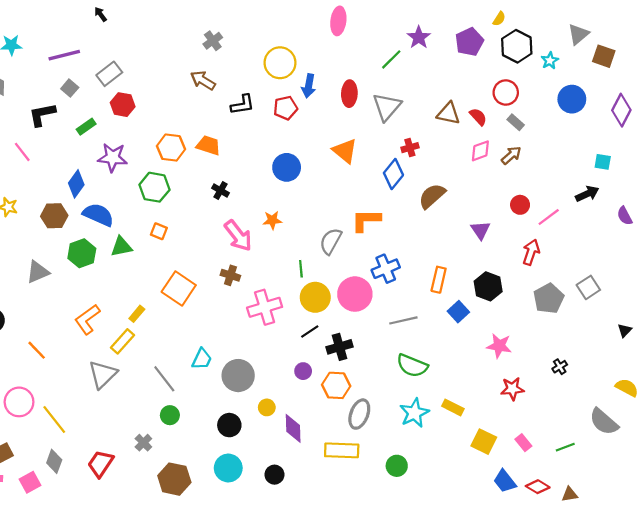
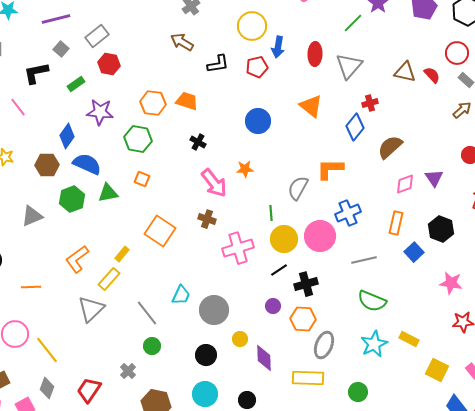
pink diamond: (480, 151) -> (405, 184), moved
orange line: (37, 350) -> (31, 287), turned -48

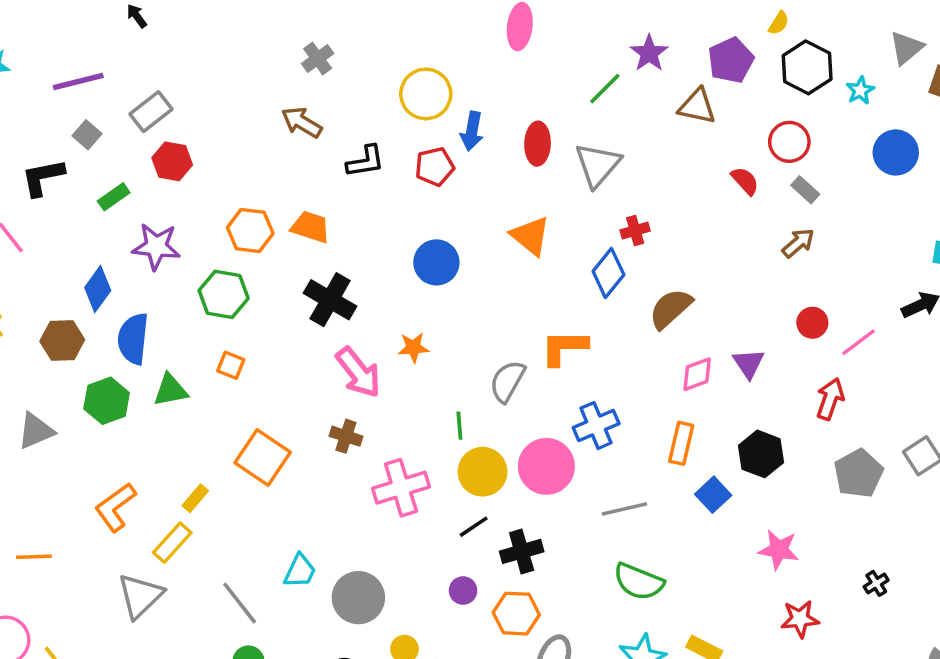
brown triangle: (405, 72) -> (697, 106), moved
black cross: (198, 142) -> (330, 300), size x1.8
blue semicircle: (87, 164) -> (133, 339), turned -108

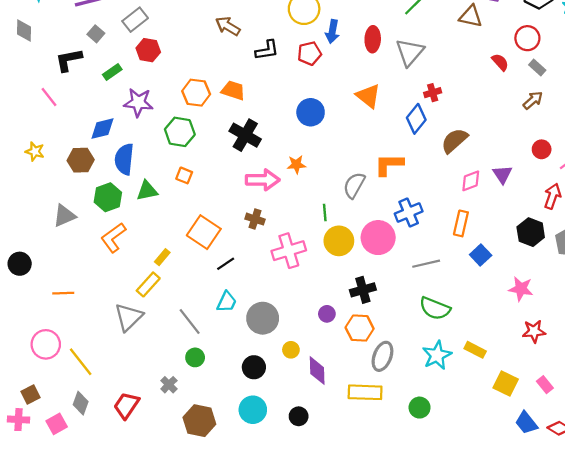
blue diamond: (98, 289) -> (102, 129), turned 40
pink arrow: (358, 372) -> (263, 180), turned -52
black hexagon: (761, 454) -> (531, 232), moved
orange L-shape: (115, 507) -> (113, 238), moved
black line: (474, 527) -> (226, 264), moved

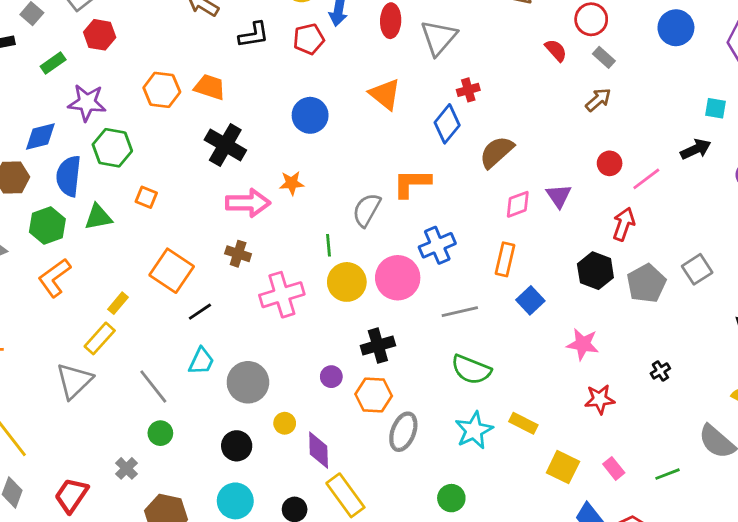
green hexagon: (180, 132) -> (112, 148), moved
yellow rectangle: (365, 392) -> (345, 495), moved, turned 52

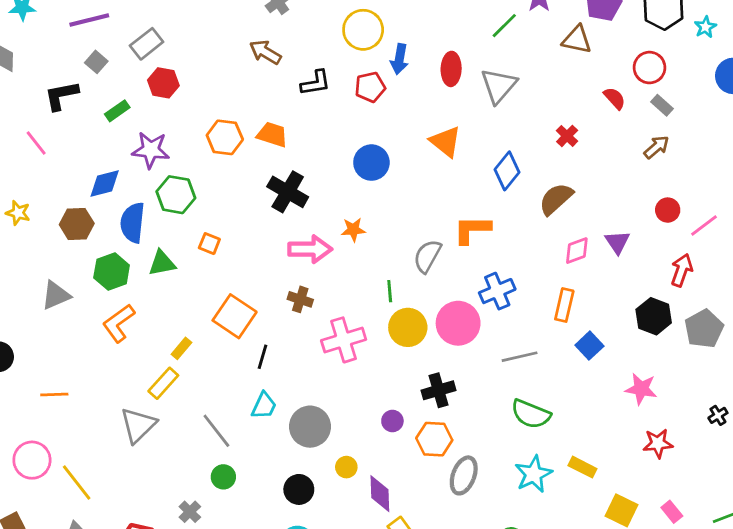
red cross: (468, 90) -> (567, 136), moved, turned -30
black line: (200, 312) -> (262, 357), turned -40

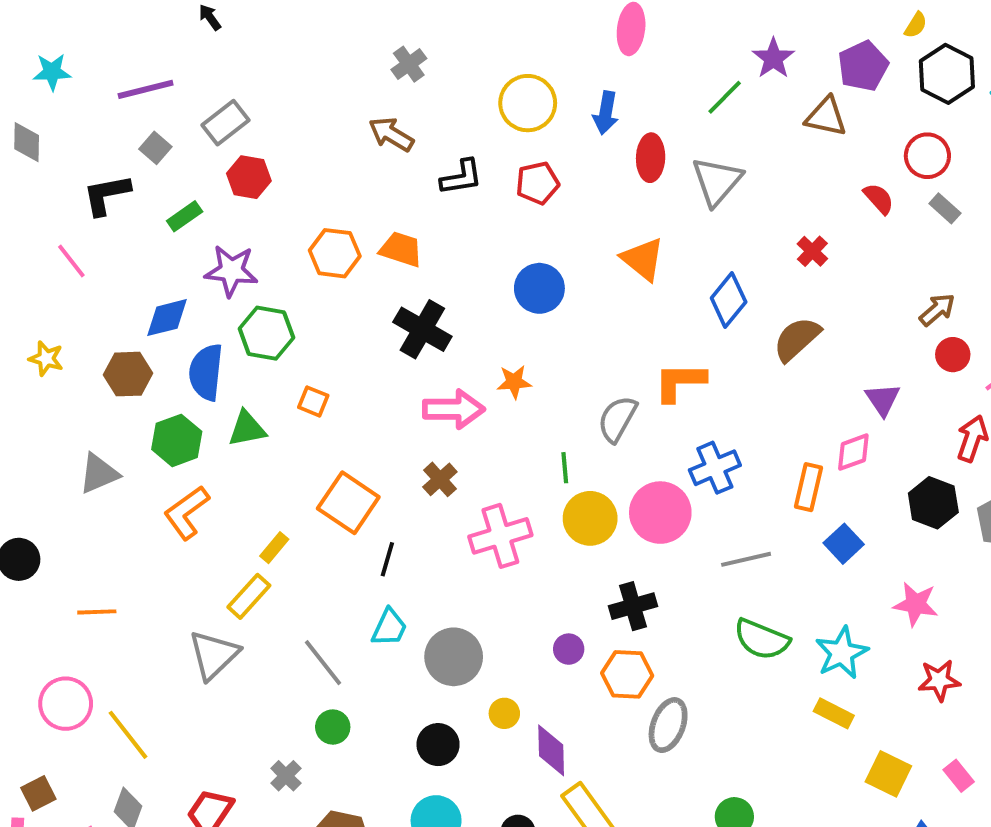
blue arrow: (399, 59) -> (606, 113), moved
brown arrow: (656, 147) -> (937, 310), moved
pink diamond: (577, 251) -> (853, 452), moved
brown cross: (300, 299) -> (440, 479), turned 30
cyan star: (534, 474) -> (842, 653), moved

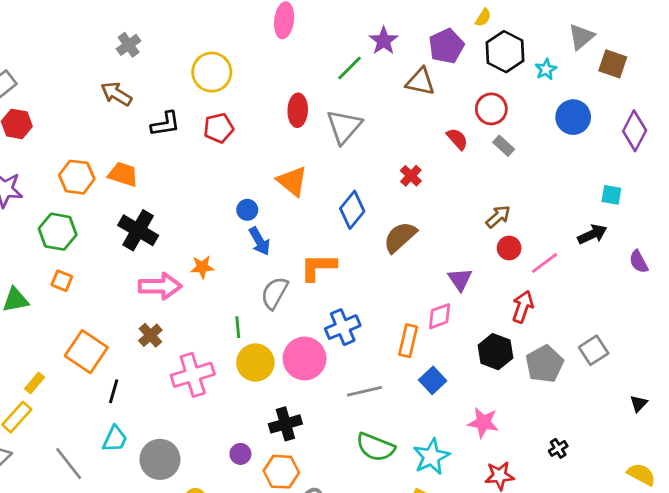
blue arrow: (606, 113) -> (260, 241), moved, turned -40
blue circle: (539, 288) -> (247, 210), moved, size x0.6
green hexagon: (266, 333) -> (58, 232), moved

